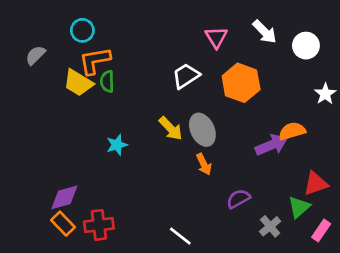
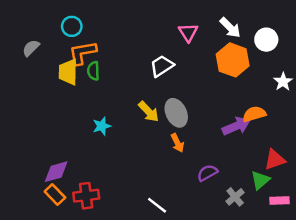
yellow trapezoid: (78, 83) -> (68, 72), turned 60
orange hexagon: (241, 83) -> (233, 60), moved
pink rectangle: (321, 230) -> (279, 200), turned 54

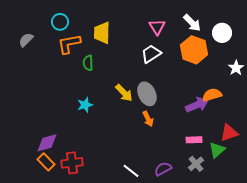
white trapezoid: (162, 66) -> (151, 54), moved
green semicircle: (93, 71) -> (88, 63), moved
yellow trapezoid: (68, 72) -> (102, 33), moved
purple semicircle: (207, 173) -> (163, 169), moved
pink rectangle: (279, 200) -> (194, 140), moved

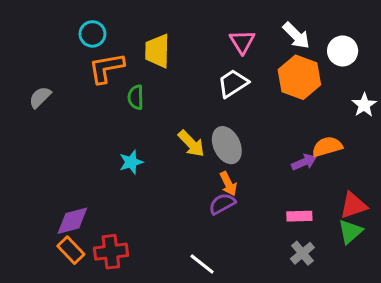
gray semicircle: (26, 40) -> (40, 97), moved
purple arrow: (197, 105) -> (304, 162), size x0.7
green triangle: (217, 150) -> (350, 232), moved
purple semicircle: (163, 169) -> (222, 204), moved

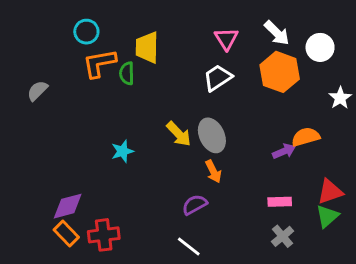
green semicircle: (136, 97) -> (127, 73), moved
purple semicircle: (222, 204) -> (195, 205), moved

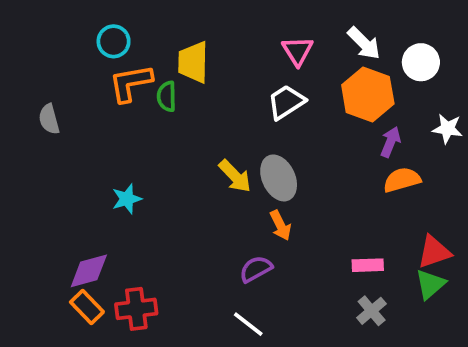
gray semicircle: (37, 91) -> (49, 119), turned -60
white star: (340, 98) -> (447, 129), turned -30
cyan star: (122, 151) -> (127, 199), moved
purple arrow: (284, 151) -> (391, 142), moved, turned -45

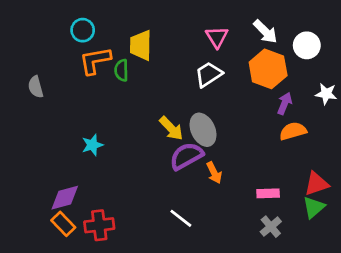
orange arrow: (280, 225) -> (214, 173), moved
purple semicircle: (256, 269) -> (186, 156), moved, size x1.4
white line: (248, 324) -> (181, 218), moved

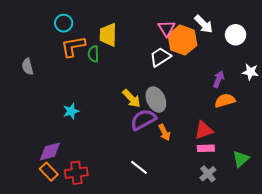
orange hexagon: (268, 69) -> (182, 40), moved
red triangle: (316, 184) -> (204, 130), moved

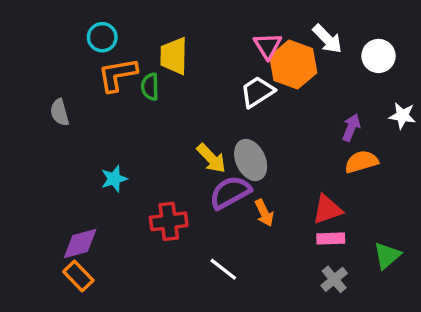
gray semicircle: (28, 67) -> (60, 112), moved
red cross: (76, 173) -> (169, 221), moved

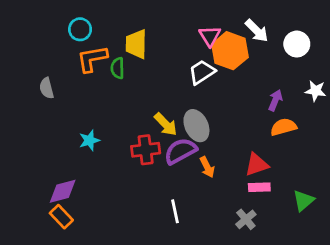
red cross: (169, 221) -> (146, 150), moved
white line: (223, 269) -> (175, 211), turned 40
gray cross: (334, 279) -> (246, 219), moved

